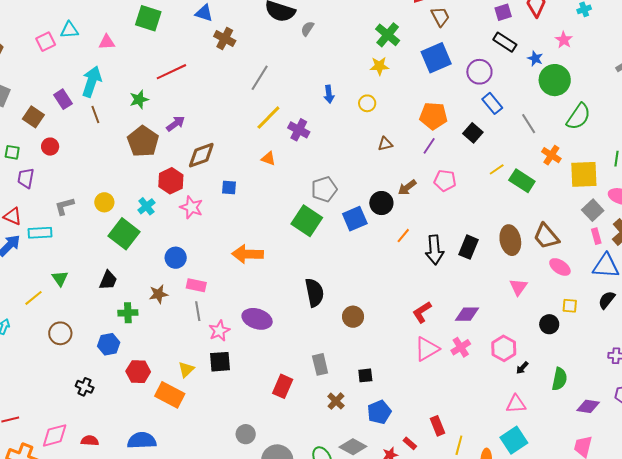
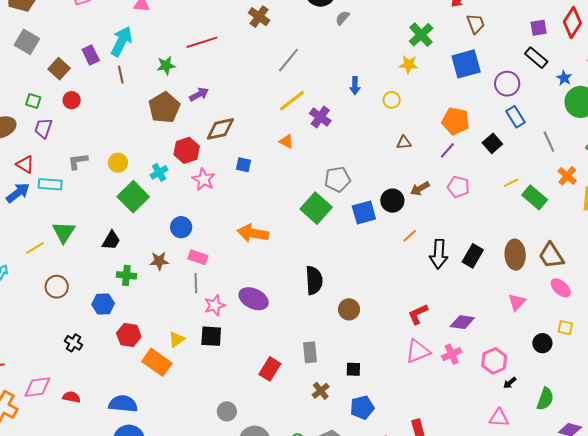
green triangle: (60, 278) -> (64, 232), size x1.4

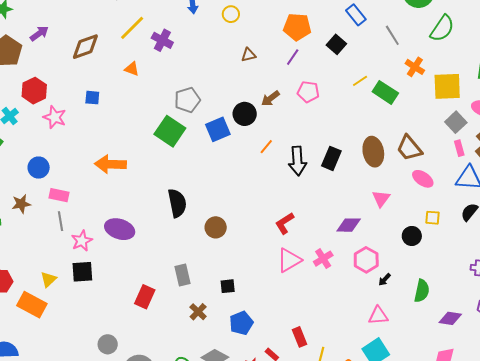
brown diamond: (220, 129) -> (85, 47), moved
purple diamond: (462, 322) -> (349, 225), moved

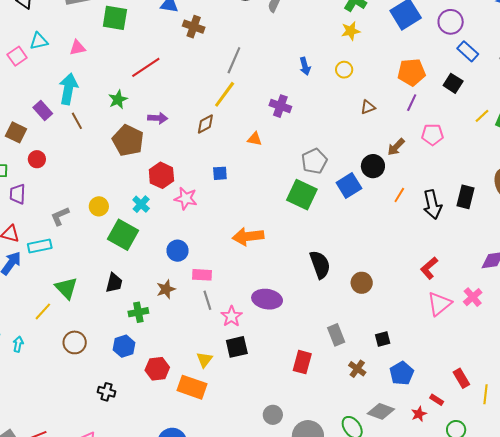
yellow line: (132, 28) -> (225, 94), moved
purple arrow: (39, 33) -> (158, 118), turned 48
brown diamond: (85, 47) -> (205, 124), size x0.7

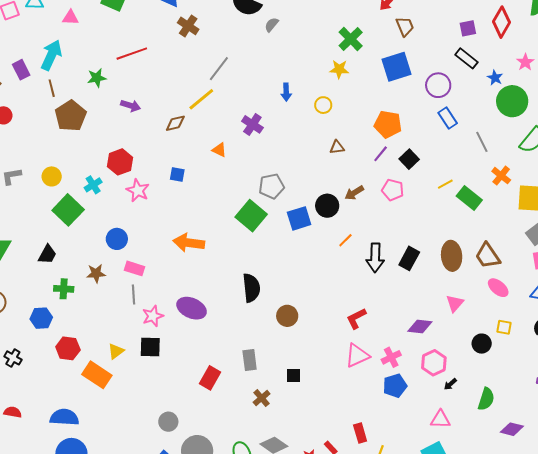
black square: (453, 83) -> (409, 159), moved
brown pentagon: (128, 140) -> (71, 116), moved
blue pentagon: (402, 373) -> (395, 386), moved

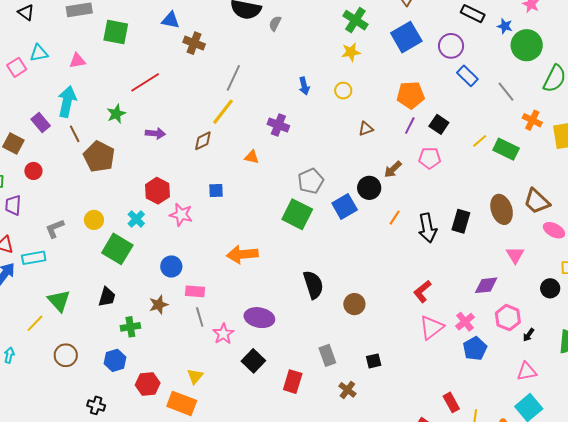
black square: (150, 347) -> (253, 361), moved, turned -35

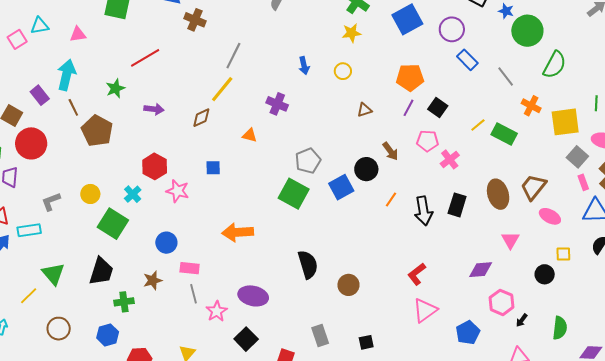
brown arrow: (393, 169) -> (390, 151), turned -84
red circle: (33, 171) -> (31, 143), size x1.8
brown trapezoid: (537, 201) -> (533, 187), turned 84
black trapezoid: (107, 297) -> (101, 271), size x1.4
pink cross: (465, 322) -> (450, 159), moved

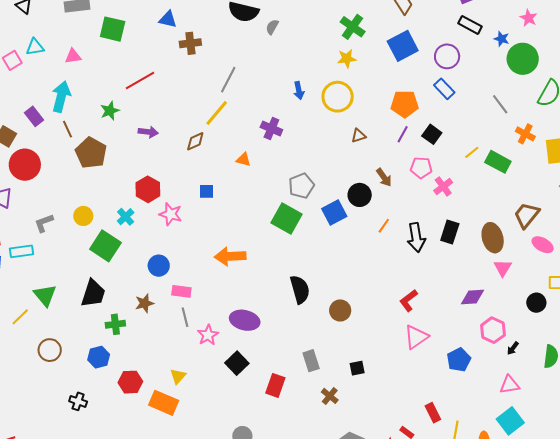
brown cross: (195, 20) -> (190, 43), turned -30
blue rectangle: (467, 60) -> (444, 89), moved
yellow circle: (343, 71) -> (338, 97), size x1.8
brown ellipse: (498, 194) -> (493, 238), moved

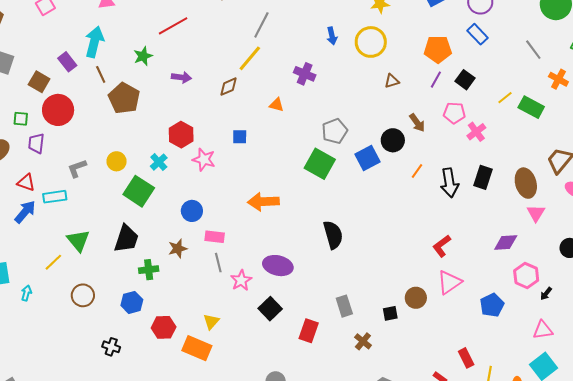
brown circle: (340, 310) -> (416, 298), moved

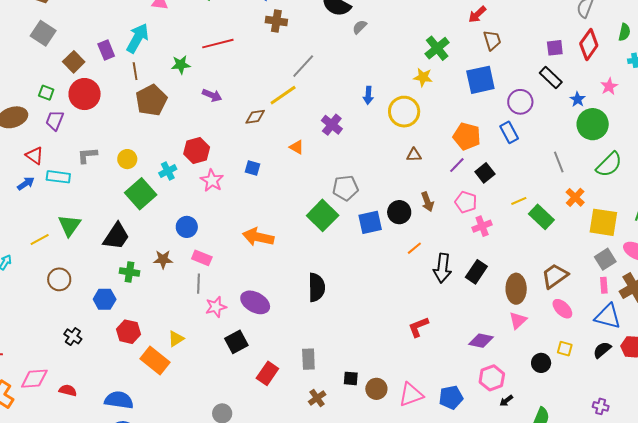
blue arrow: (25, 212) -> (26, 183), size x0.7
pink triangle: (449, 282) -> (411, 395), moved
brown circle: (416, 298) -> (376, 389), moved

